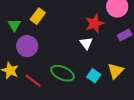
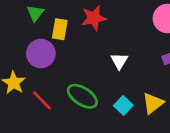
yellow rectangle: (38, 16) -> (60, 29), moved, turned -35
red star: (95, 23) -> (94, 18), moved
green triangle: (14, 25) -> (35, 13), moved

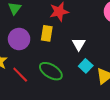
yellow rectangle: (60, 29) -> (47, 33), moved
cyan square: (123, 105) -> (86, 66), moved

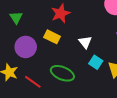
yellow rectangle: (47, 33) -> (52, 37), turned -63

